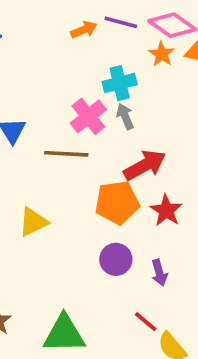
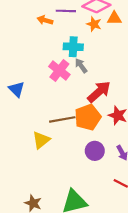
orange arrow: (84, 30) -> (45, 20), turned -128
cyan cross: (120, 83) -> (73, 47), turned 30
brown line: (66, 154) -> (62, 119), moved

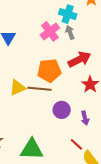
orange pentagon: (88, 117) -> (49, 71), moved
brown line: (62, 119) -> (39, 89), moved

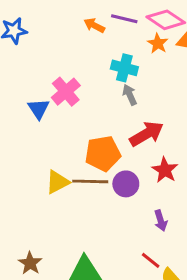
pink cross: (50, 31) -> (66, 92), moved
purple circle: (62, 110) -> (126, 184), moved

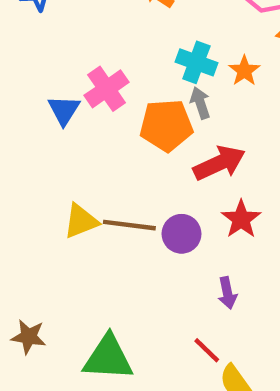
orange star: (158, 43) -> (244, 71), moved
orange pentagon: (103, 154) -> (166, 125), moved
brown star: (30, 263) -> (29, 337), turned -30

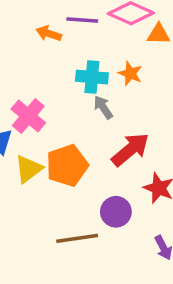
orange pentagon: (166, 125) -> (67, 165), moved
yellow triangle: (81, 221) -> (29, 169), moved
brown line: (129, 225) -> (77, 238), moved

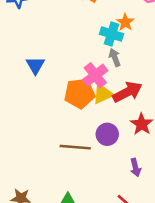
orange star: (130, 73) -> (125, 22), moved
pink cross: (28, 116) -> (95, 75), moved
yellow triangle: (29, 169) -> (103, 94), moved

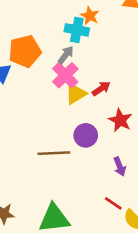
gray arrow: (115, 57) -> (66, 55), moved, turned 66
red arrow: (127, 92) -> (101, 89), size x0.6
orange pentagon: (80, 93) -> (25, 51), moved

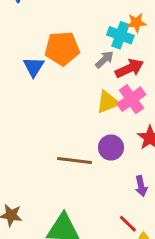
orange star: (90, 16) -> (136, 23), turned 30
pink cross: (65, 75) -> (131, 99), moved
red arrow: (101, 89) -> (129, 68), moved, size x1.4

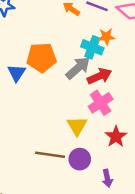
gray arrow: (104, 59) -> (78, 68), size x1.5
yellow triangle: (108, 102) -> (77, 126), moved, turned -40
purple circle: (111, 148) -> (80, 159), moved

